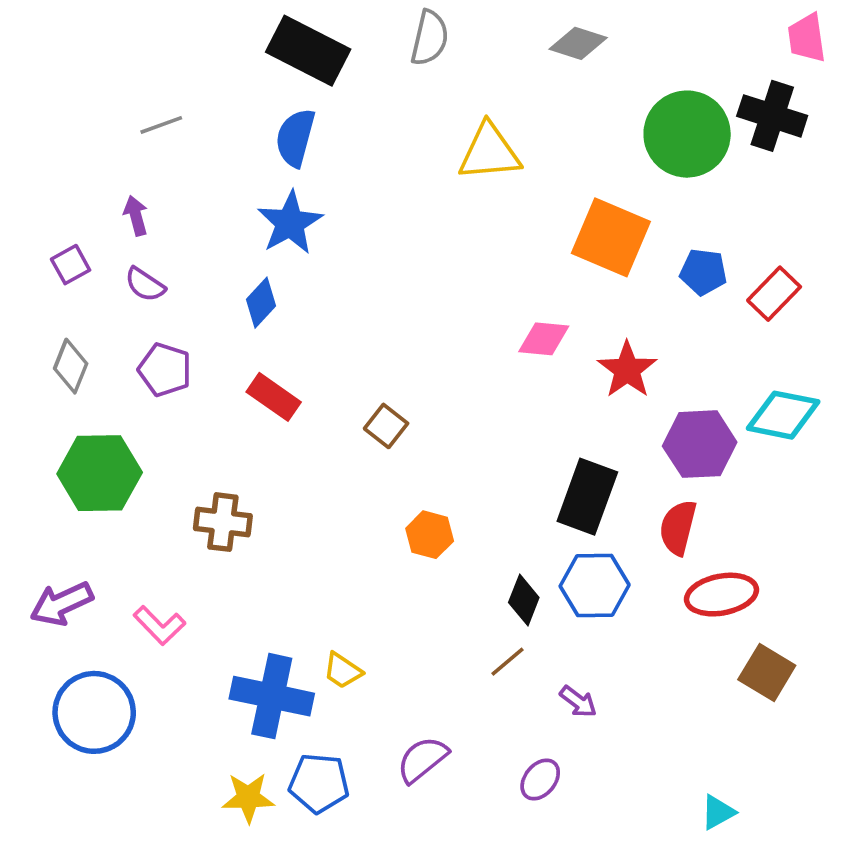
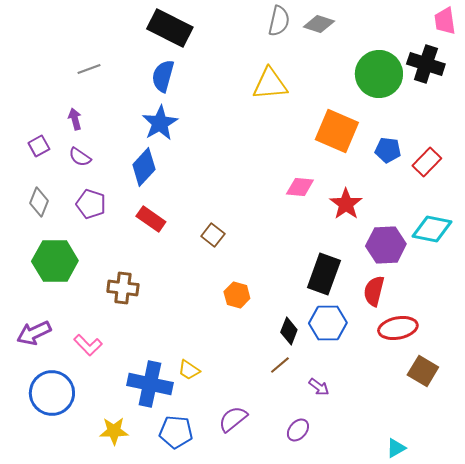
gray semicircle: (430, 38) -> (279, 21), moved
blue diamond: (261, 303) -> (144, 167), size x1.4
yellow star: (248, 798) -> (114, 431), moved

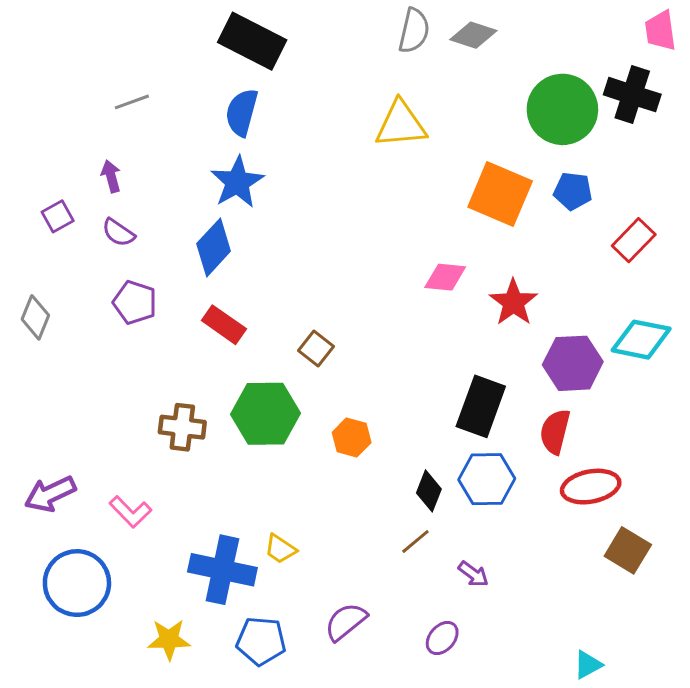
blue pentagon: (388, 150) -> (573, 191), moved
gray diamond: (39, 202) -> (35, 317), moved
green hexagon: (55, 261) -> (265, 414), moved

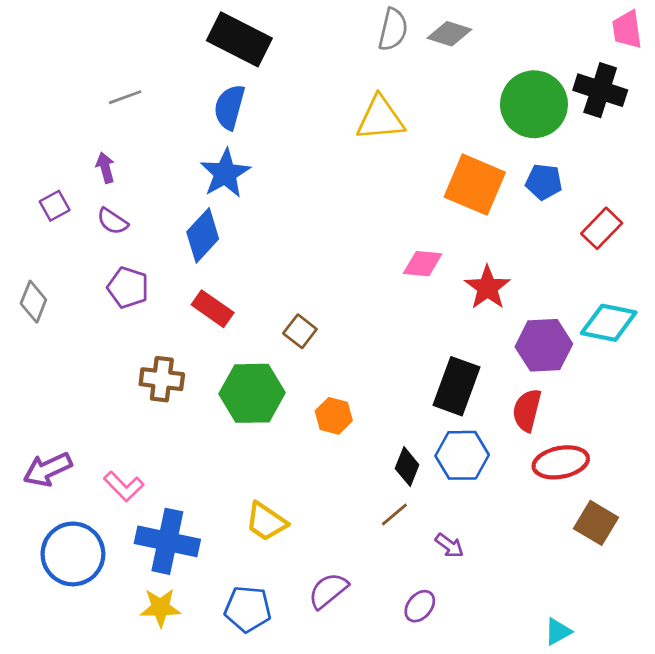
brown cross: (182, 427) -> (162, 379), moved
yellow trapezoid: (280, 549) -> (266, 522), size x1.4
blue cross: (222, 570) -> (167, 541), moved

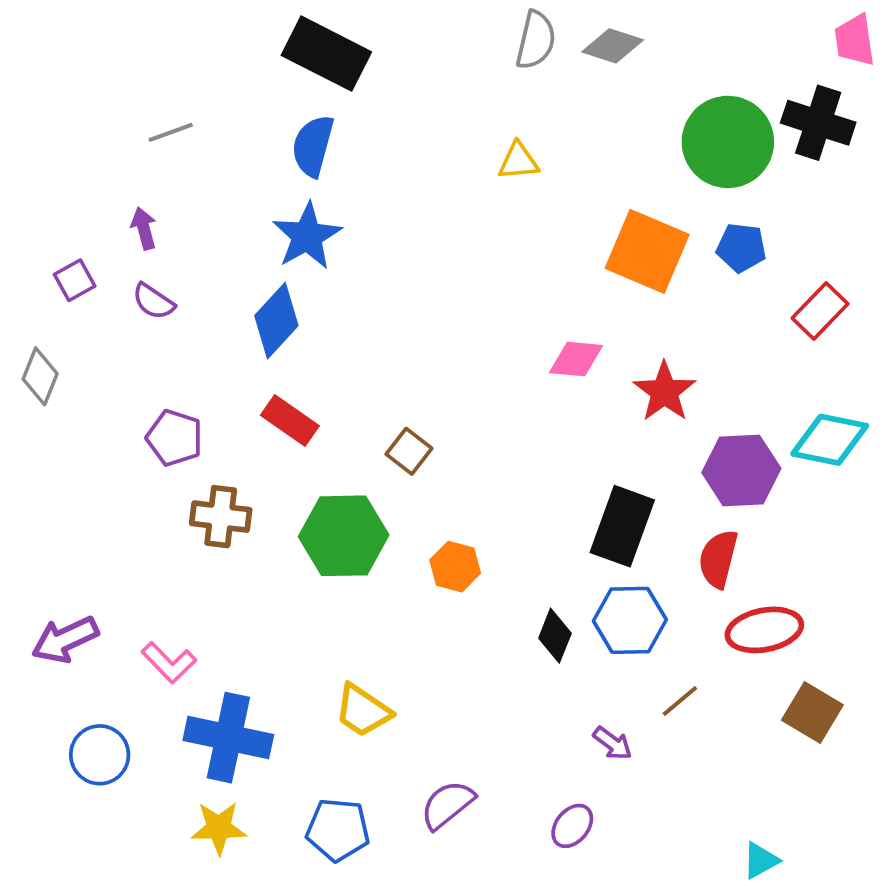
yellow triangle: (380, 118) -> (518, 161), size x0.6
purple pentagon: (128, 288) -> (175, 438), moved
gray diamond: (33, 302) -> (40, 376), moved
brown line: (394, 515) -> (680, 701), moved
blue circle: (73, 554) -> (100, 755), size x0.7

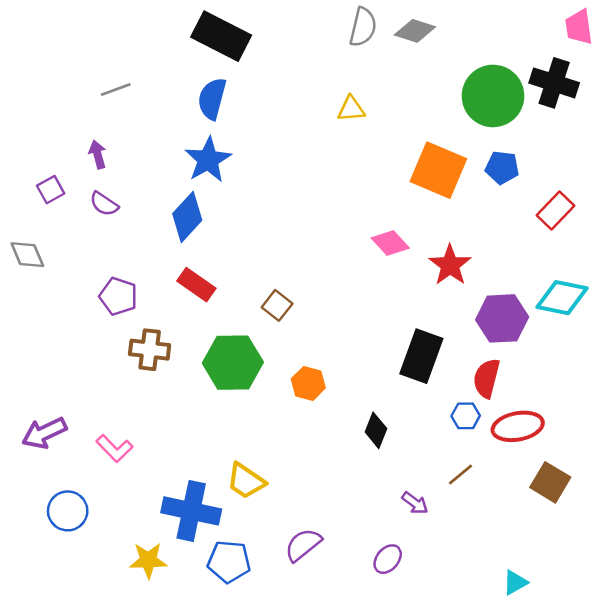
pink diamond: (576, 359) -> (390, 243), turned 42
gray diamond: (40, 376) -> (27, 255), turned -45
blue hexagon: (630, 620) -> (466, 416), moved, size x0.6
blue cross: (228, 738) -> (191, 511), moved

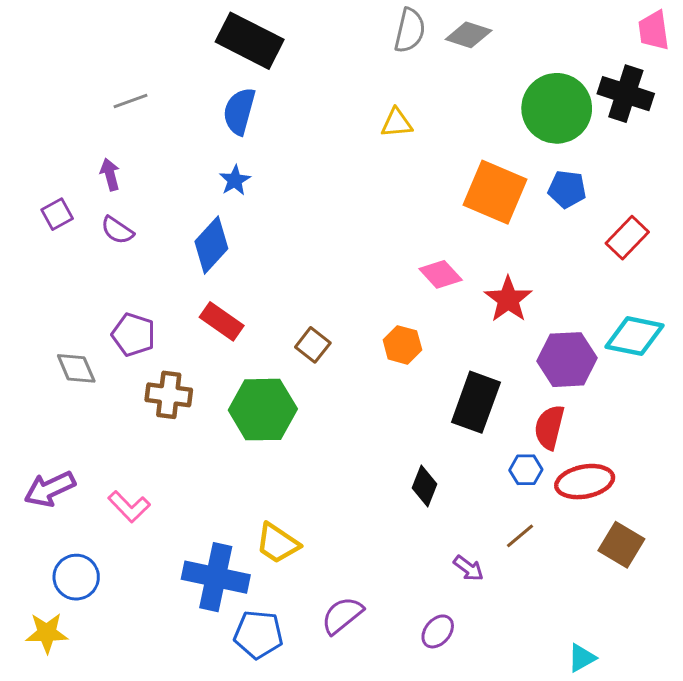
blue star: (208, 160) -> (235, 180), size x0.6
gray diamond: (27, 255) -> (76, 368), moved
orange hexagon: (308, 383) -> (402, 345), moved
yellow star: (148, 560) -> (47, 633), moved

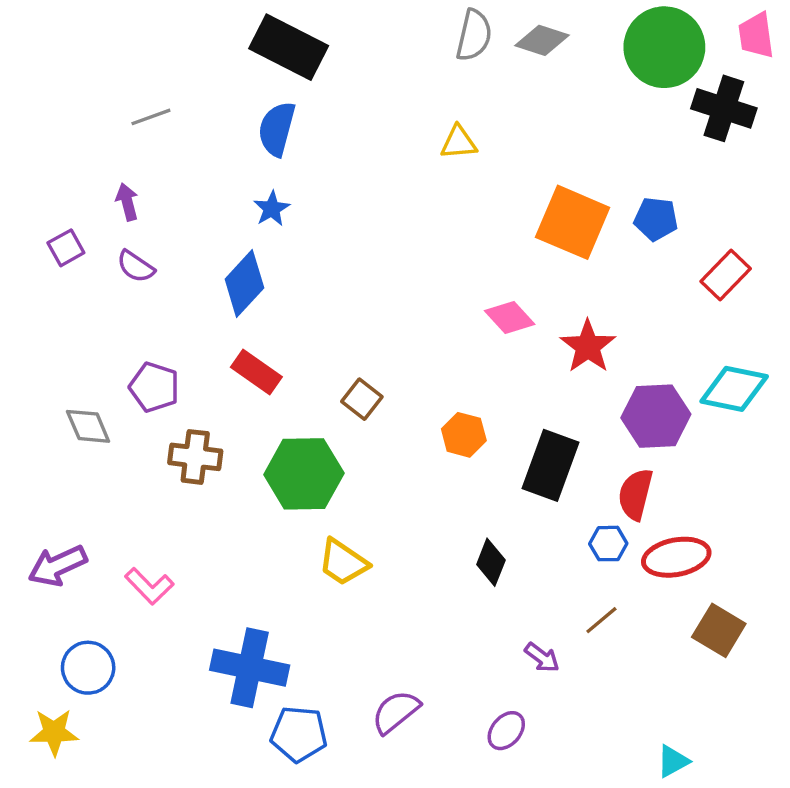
green circle: (557, 108) -> (664, 47), moved
orange hexagon: (402, 345) -> (464, 435), moved
yellow trapezoid: (278, 543) -> (343, 562), moved

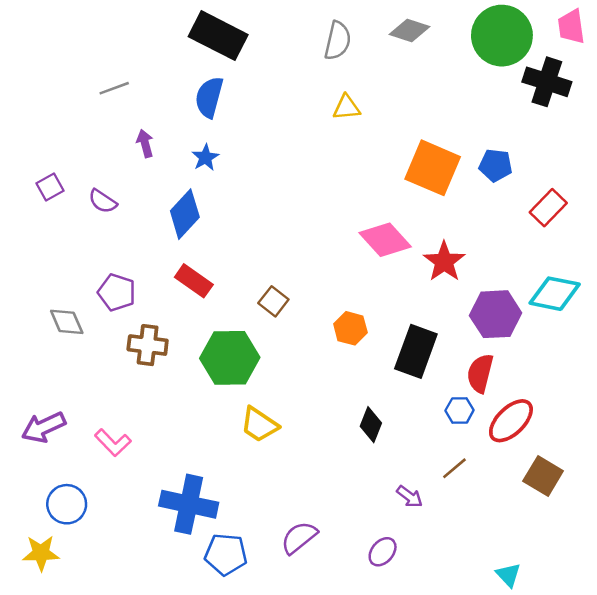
gray semicircle: (474, 35) -> (338, 41), moved
purple arrow: (127, 202) -> (145, 143), moved
pink diamond: (510, 318) -> (385, 240), size x1.4
red ellipse: (676, 557) -> (511, 421), turned -33
cyan triangle: (673, 761) -> (508, 575), turned -44

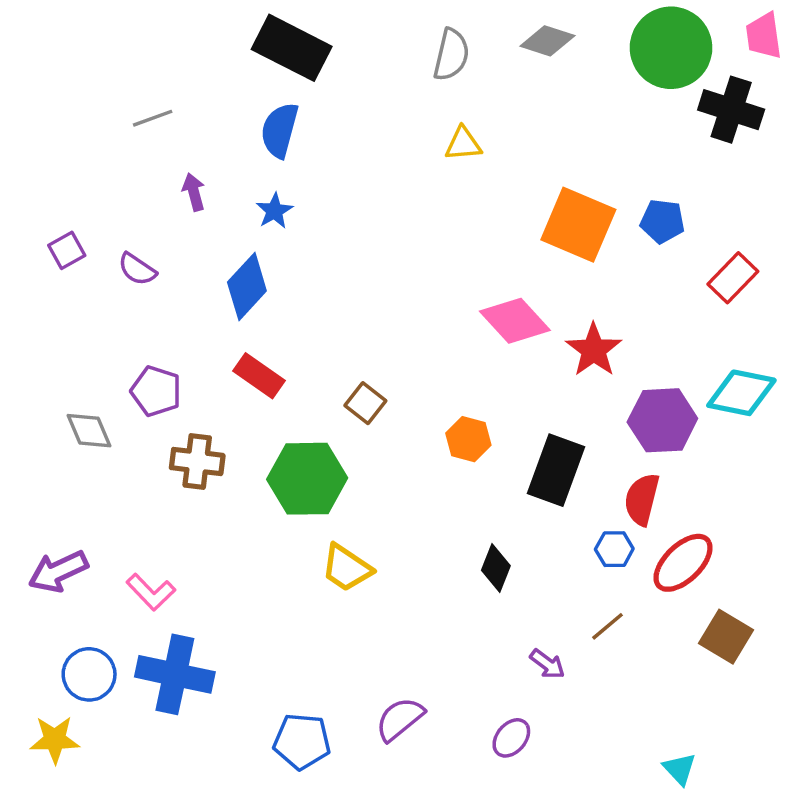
blue cross: (189, 504) -> (175, 674), moved

